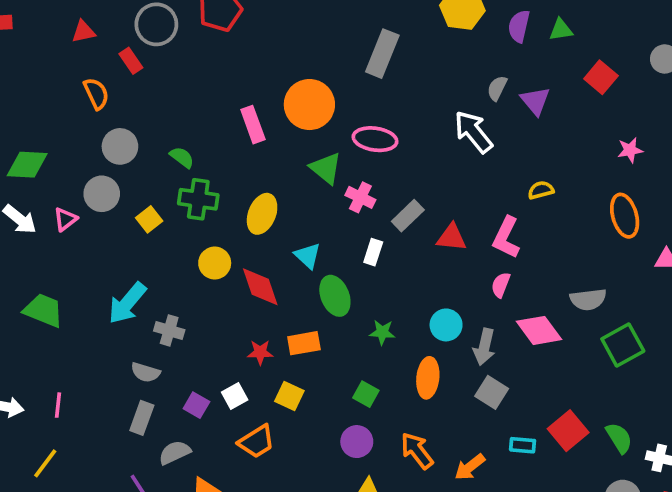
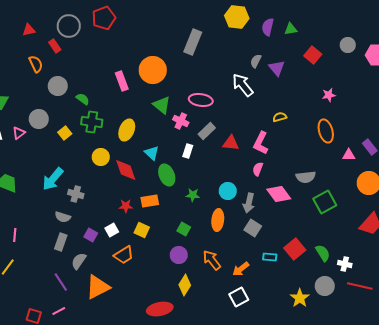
pink ellipse: (375, 139) -> (201, 100), moved
gray circle: (120, 146) -> (58, 86), moved
gray semicircle: (175, 452) -> (79, 261), turned -30

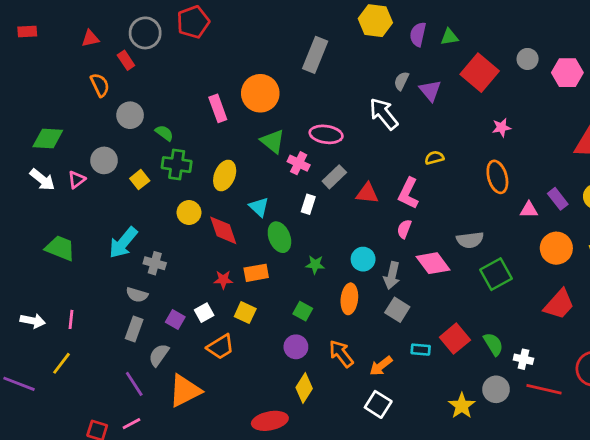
red square: (313, 55) -> (480, 73), size x1.5
white square: (239, 297) -> (378, 404), turned -30

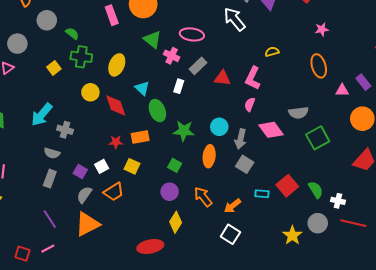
gray circle: (104, 160) -> (17, 44), moved
green star: (315, 265) -> (184, 131), size x1.5
gray semicircle: (159, 355) -> (84, 195), moved

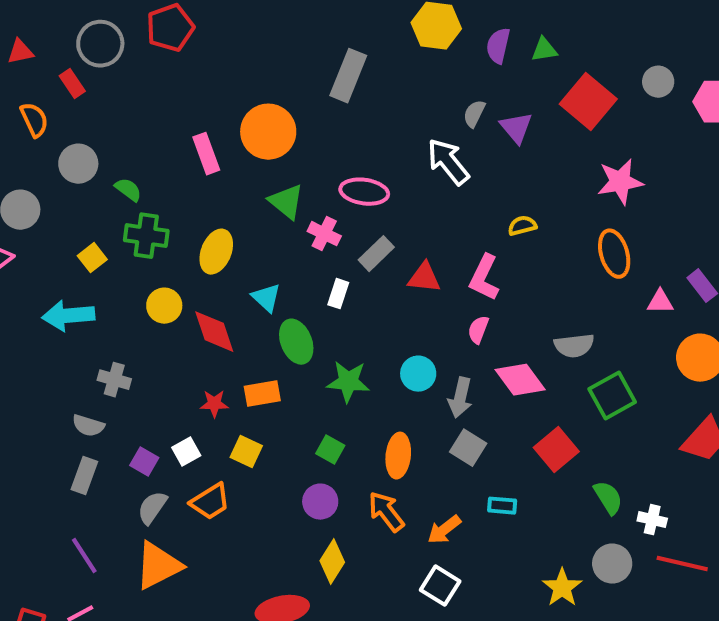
pink star: (322, 29) -> (620, 182), size x1.6
cyan arrow: (42, 115) -> (68, 316), moved, turned 45
orange ellipse: (209, 156) -> (398, 456), moved
red square: (287, 186) -> (556, 450), moved

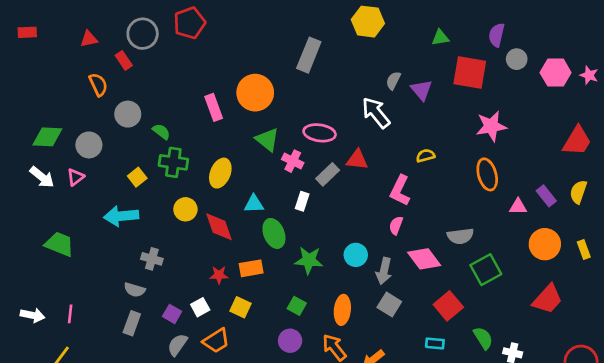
purple semicircle: (498, 46) -> (497, 35), moved
red square: (588, 102) -> (470, 73), turned -30
red triangle: (424, 278) -> (357, 160), moved
cyan triangle: (266, 298) -> (254, 204), turned -45
cyan rectangle: (502, 506) -> (435, 343), moved

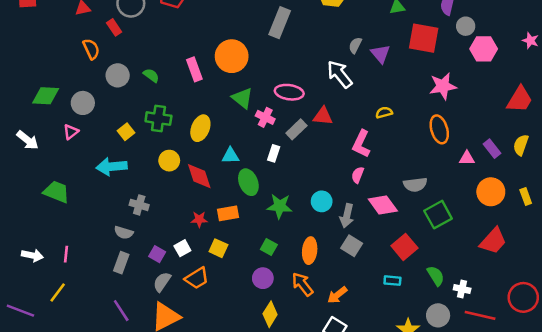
pink hexagon: (556, 73) -> (484, 49), moved
green semicircle: (161, 132) -> (151, 75), moved
white arrow: (42, 177) -> (28, 140), moved

